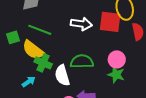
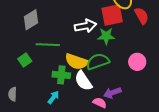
yellow semicircle: (33, 50) -> (77, 62), moved
pink circle: (117, 59) -> (137, 62), moved
green star: (116, 75) -> (106, 36), moved

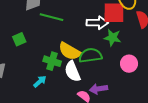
white arrow: (85, 26) -> (97, 23), moved
green star: (106, 36) -> (112, 38), moved
green line: (48, 45) -> (52, 17), moved

